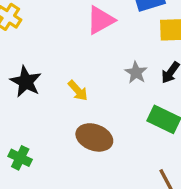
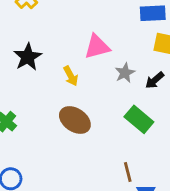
pink triangle: (101, 20) -> (97, 47), moved

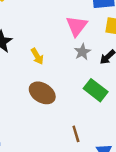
pink triangle: (97, 47) -> (77, 26), moved, turned -35
brown line: (128, 172) -> (76, 134), moved

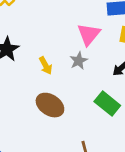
gray star: (82, 52) -> (79, 61), moved

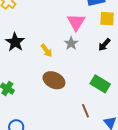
green rectangle: (107, 104) -> (100, 84), moved

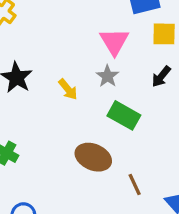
brown ellipse: (54, 80) -> (93, 157), moved
green rectangle: (100, 84) -> (124, 115), moved

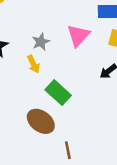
gray star: (108, 76) -> (41, 42), moved
green rectangle: (124, 115) -> (58, 93), moved

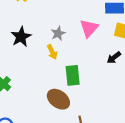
green rectangle: (58, 93) -> (73, 75), turned 42

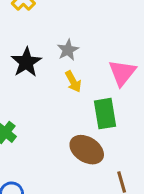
pink triangle: (89, 28) -> (122, 73), moved
gray star: (58, 33) -> (68, 50), moved

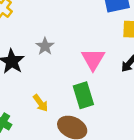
yellow arrow: (73, 81) -> (40, 103), moved

